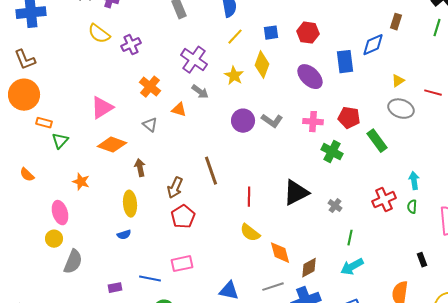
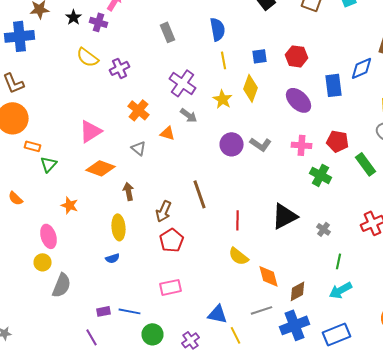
yellow line: (235, 37) -> (224, 60), turned -54
blue line: (150, 279) -> (130, 311), moved

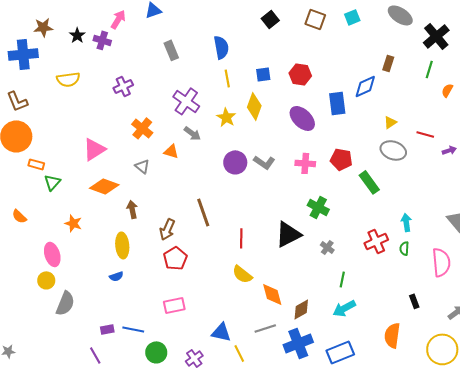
yellow semicircle: (88, 57) -> (68, 79), moved, turned -45
green cross: (320, 175) -> (318, 207), moved

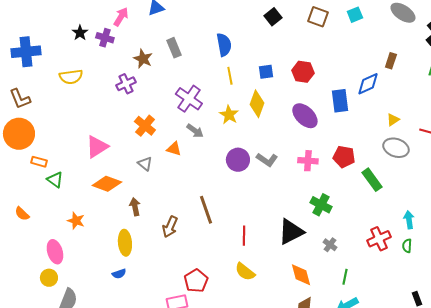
brown star: (43, 27) -> (143, 59), moved, turned 30
green triangle: (52, 182) -> (55, 180), turned -36
red pentagon: (175, 258) -> (196, 281), moved
orange diamond: (272, 294) -> (301, 275), moved

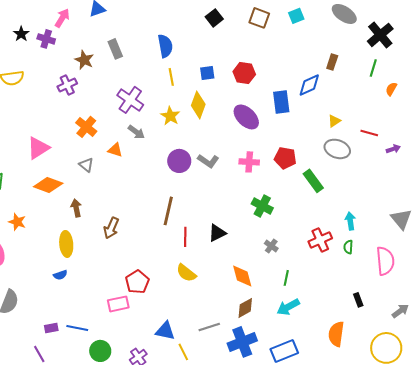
brown line: (206, 210) -> (168, 211), moved, turned 32
black triangle: (291, 232) -> (217, 233), moved, size x0.7

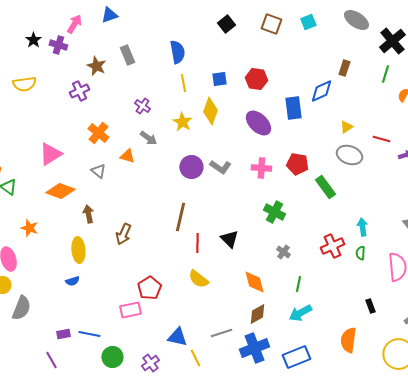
purple cross: (130, 100) -> (142, 106), size x0.6
black triangle: (217, 233) -> (229, 239), turned -48

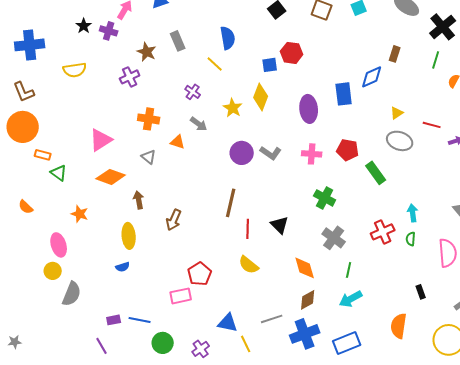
red hexagon: (256, 79) -> (292, 53), moved
yellow line: (183, 83) -> (215, 64), moved, turned -36
purple ellipse: (258, 123) -> (309, 109), turned 40
orange cross: (98, 133) -> (149, 119), turned -30
gray cross: (283, 252) -> (334, 238), size x1.6

